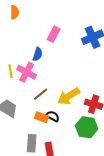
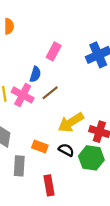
brown line: (41, 94) -> (50, 93), moved
black semicircle: (53, 116) -> (66, 150), moved
gray rectangle: (32, 143) -> (19, 166), moved

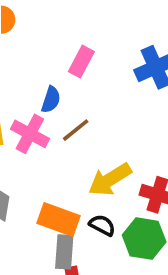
orange rectangle: (40, 146) -> (59, 219), size x1.5
gray rectangle: (19, 166) -> (64, 252), moved

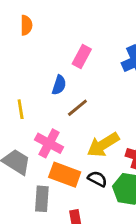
pink cross: (30, 134) -> (49, 143), moved
gray rectangle: (64, 252) -> (42, 199), moved

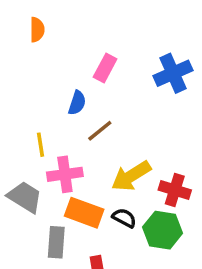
yellow line: (21, 109) -> (41, 145), moved
pink cross: (49, 143) -> (65, 174), turned -36

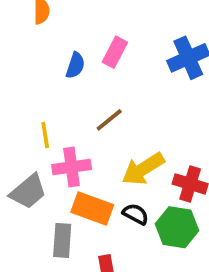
blue semicircle: (77, 103) -> (75, 65), moved
gray trapezoid: (25, 197) -> (28, 191), turned 108

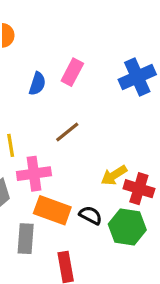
yellow arrow: (143, 169) -> (114, 175), moved, size x0.7

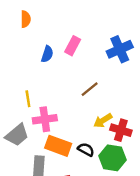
brown line: (67, 132) -> (90, 89), moved

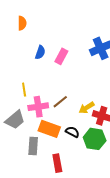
pink rectangle: (73, 46) -> (61, 56), moved
brown line: (90, 89) -> (60, 102), moved

